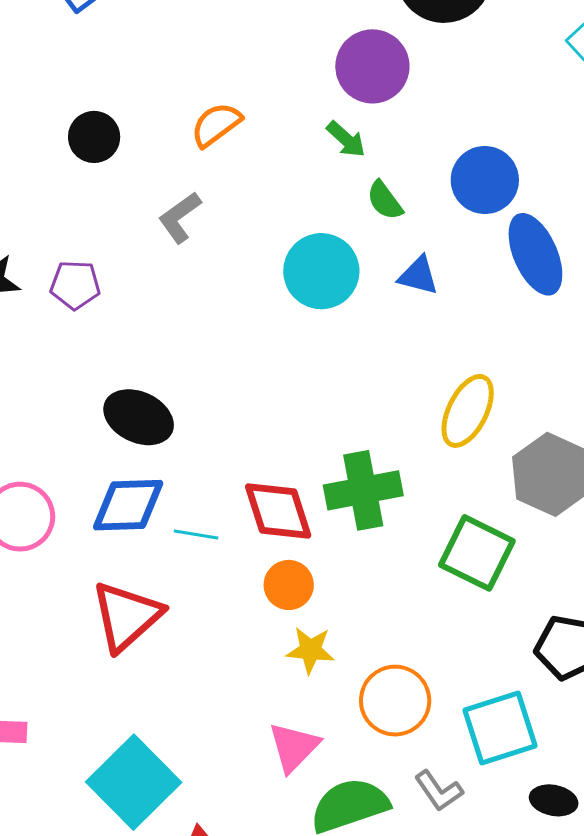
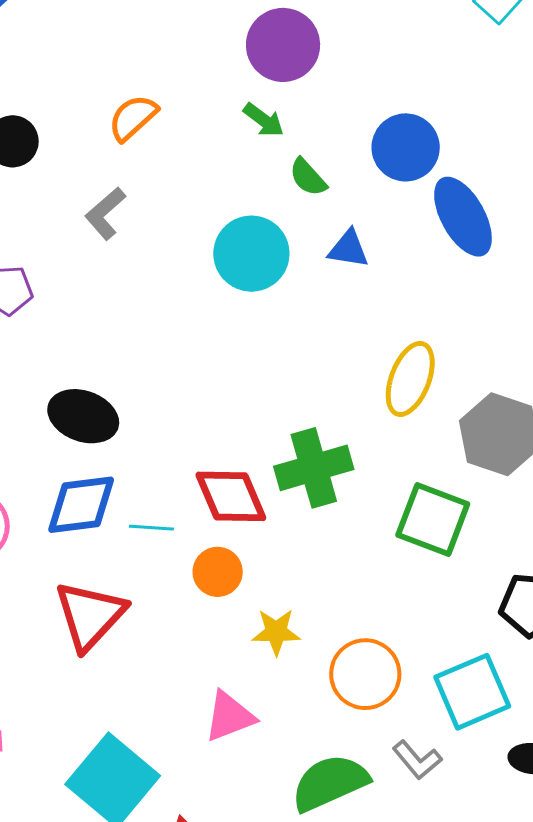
orange circle: (289, 585) -> (218, 572), moved
pink triangle: (294, 747) -> (229, 716), moved, turned 30

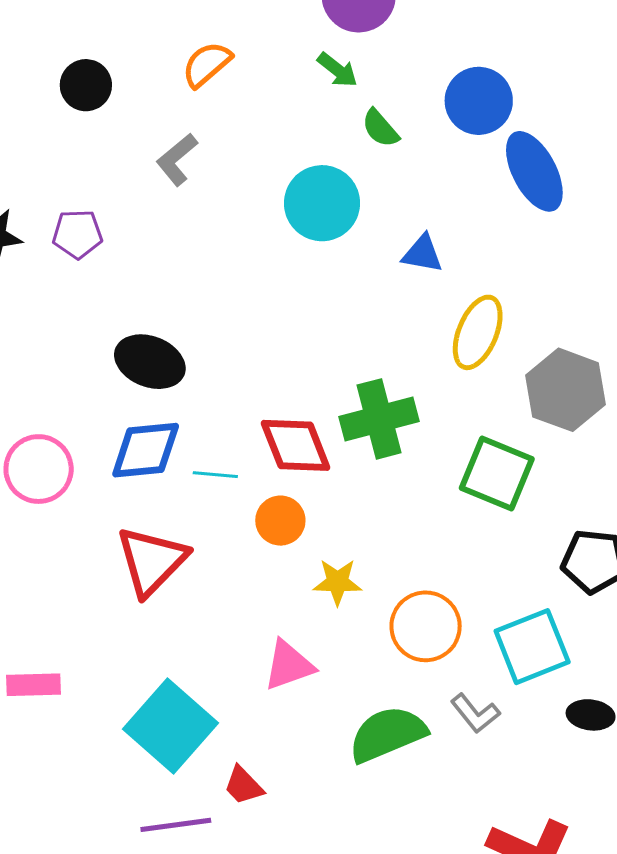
blue triangle: (348, 249) -> (422, 254), moved

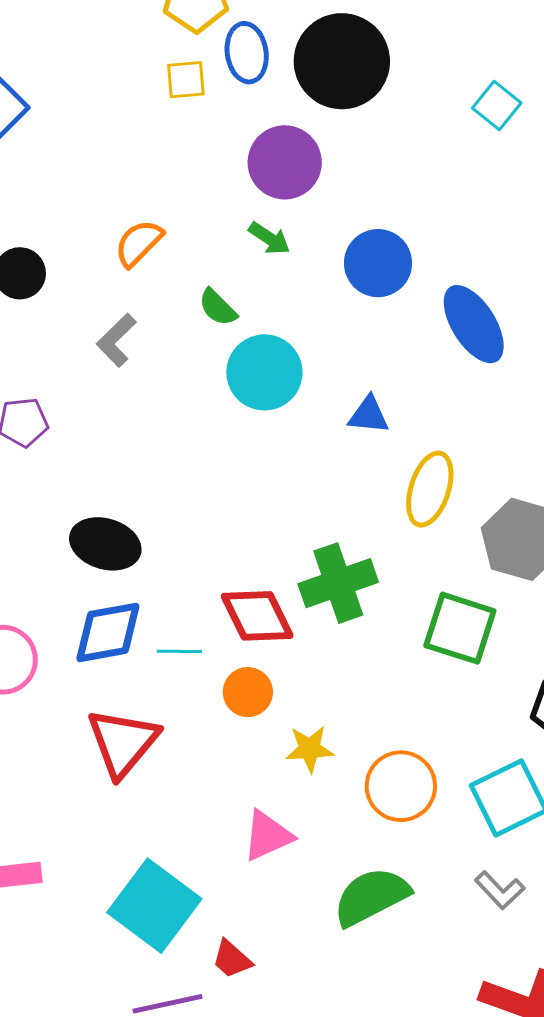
blue circle: (479, 101) -> (378, 263), moved
green semicircle: (380, 128) -> (218, 307), moved
gray L-shape: (475, 713) -> (500, 890), moved

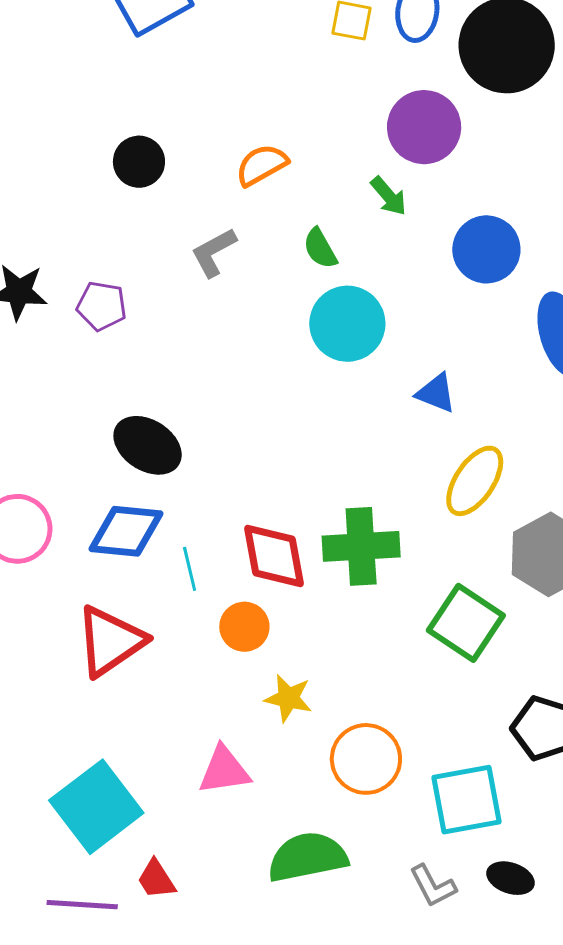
cyan line: (179, 651) -> (190, 569), turned 60

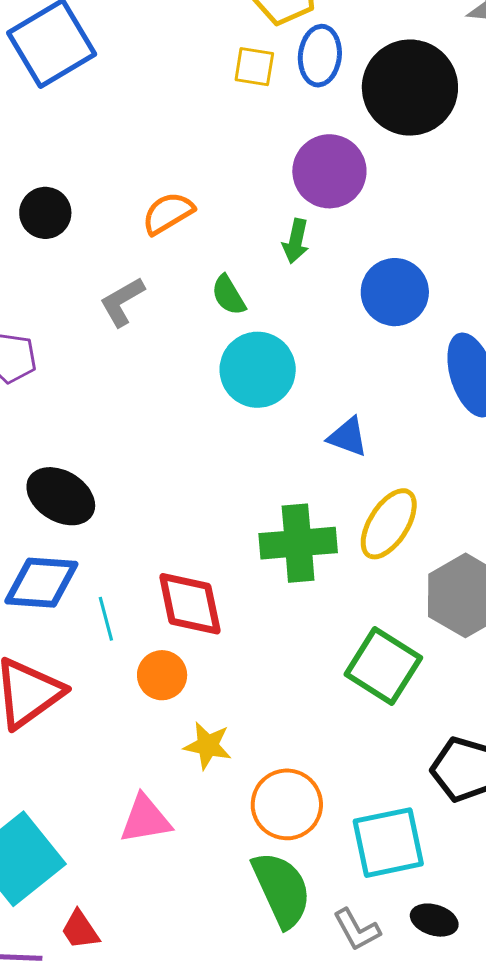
green arrow: (389, 196) -> (296, 241), turned 54
green cross: (361, 546) -> (298, 543), moved
green semicircle: (307, 857) -> (282, 889), moved, turned 78

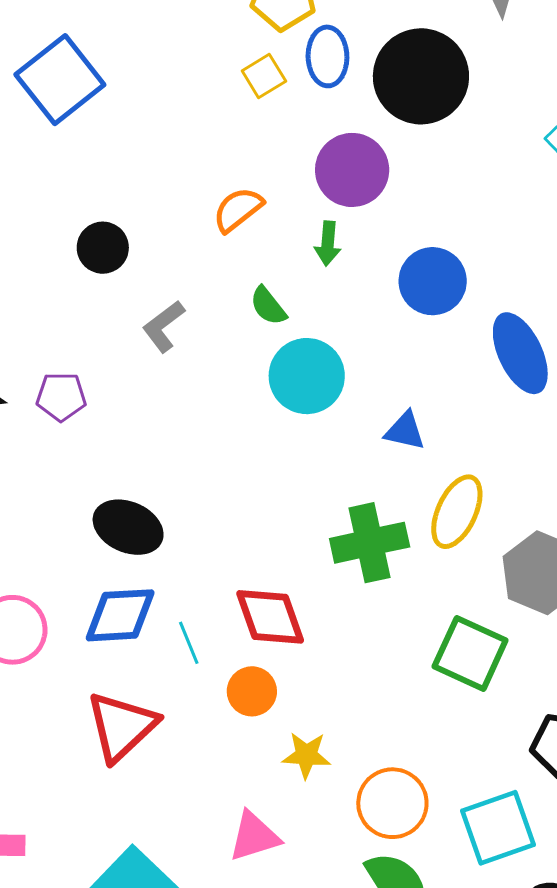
yellow square: (254, 67) -> (264, 76), turned -33
black circle: (45, 213) -> (103, 248), moved
orange semicircle: (168, 213) -> (238, 210), moved

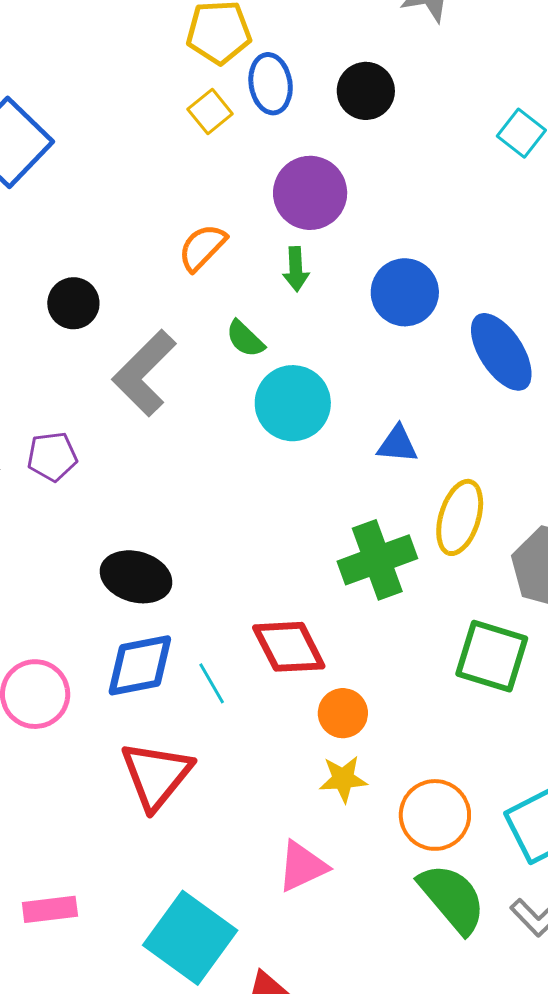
black circle: (421, 76) -> (366, 91), size x0.6
gray L-shape: (164, 326) -> (144, 373), size x1.6
orange circle: (252, 691) -> (343, 713), moved

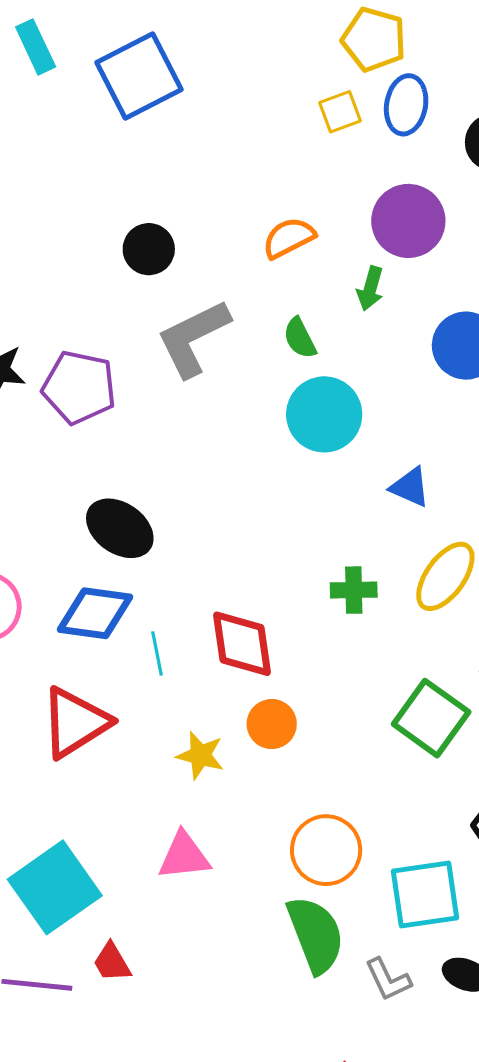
purple pentagon: (52, 456) -> (79, 387), size x1.5
green cross: (377, 560) -> (354, 590), size x0.6
yellow star: (343, 779) -> (200, 755), moved

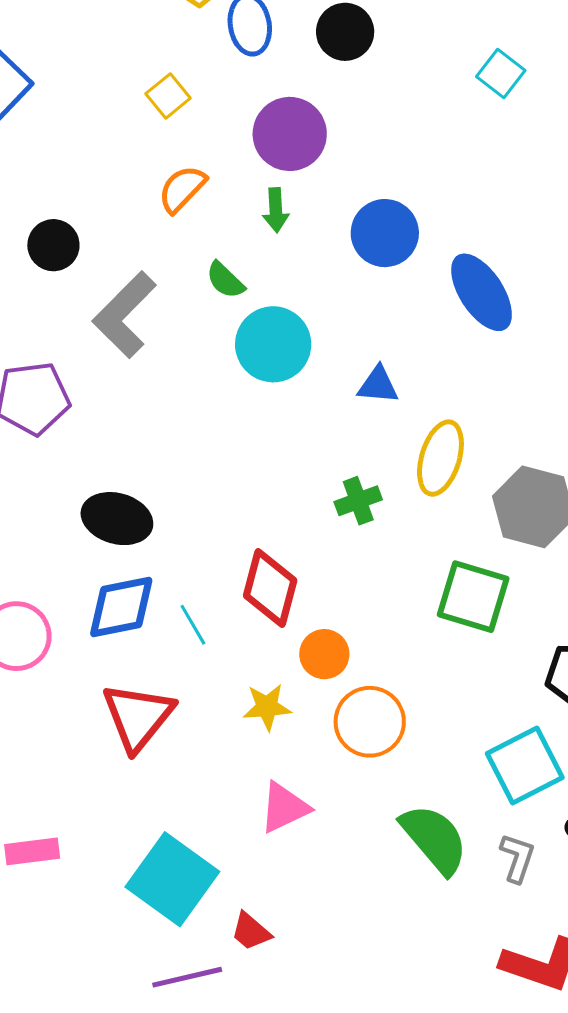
yellow square: (340, 112) -> (168, 96), moved
red diamond: (242, 644) -> (270, 588), turned 42
orange circle: (326, 850) -> (370, 722), moved
gray L-shape: (388, 980) -> (517, 858), turned -117

